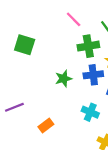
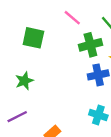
green square: (25, 45) -> (33, 38), moved
green star: (63, 79) -> (24, 81), moved

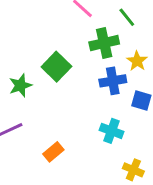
green square: (33, 38) -> (56, 67), moved, turned 30

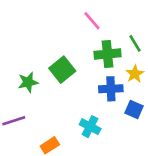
green line: (127, 17) -> (135, 43), moved
cyan cross: (111, 131) -> (90, 127), moved

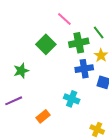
green square: (62, 70) -> (46, 44), moved

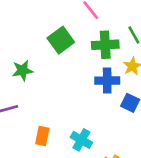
cyan cross: (72, 99) -> (81, 140), moved
orange rectangle: (43, 116) -> (42, 136), turned -48

